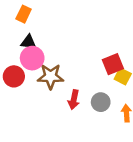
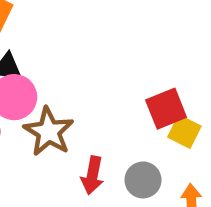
brown star: (51, 76) -> (49, 132), turned 30

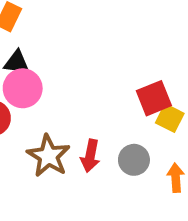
brown star: (49, 132) -> (48, 156), moved

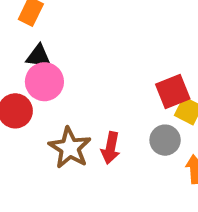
gray circle: (134, 160) -> (165, 140), moved

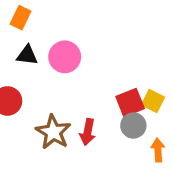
pink circle: (44, 82) -> (65, 57), moved
red square: (173, 91) -> (130, 103), moved

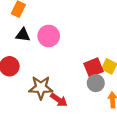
brown star: (53, 132) -> (41, 88), turned -30
red arrow: (88, 132) -> (59, 100), moved, turned -66

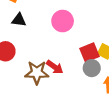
pink circle: (49, 36) -> (63, 21), moved
red arrow: (59, 100) -> (55, 67), moved

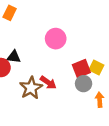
black triangle: (19, 20) -> (14, 57), moved
brown star: (37, 73) -> (31, 88), turned -30

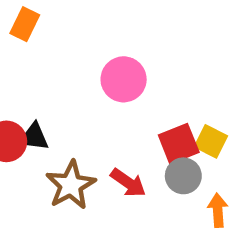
black triangle: (14, 57) -> (34, 137), moved
red arrow: (48, 83) -> (128, 183), moved

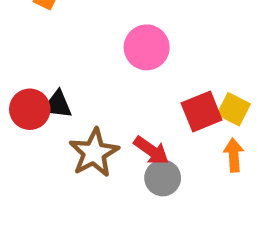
gray circle: (183, 176) -> (163, 178), moved
orange arrow: (218, 210) -> (234, 155), moved

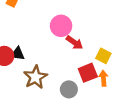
red square: (202, 112) -> (88, 73), moved
red arrow: (151, 150) -> (74, 43), moved

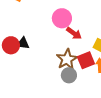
brown star: (35, 77) -> (67, 59), moved

